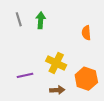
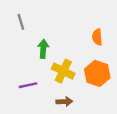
green arrow: (41, 20) -> (43, 49), moved
orange hexagon: (86, 79) -> (97, 73), moved

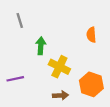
orange hexagon: (97, 73) -> (91, 84), moved
purple line: (28, 85) -> (15, 79), moved

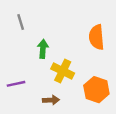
orange semicircle: (91, 35) -> (96, 37), size x1.5
brown arrow: (61, 95) -> (51, 100), moved

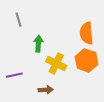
orange hexagon: (96, 90) -> (87, 60), moved

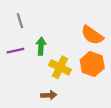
orange semicircle: (87, 33) -> (92, 35), turned -50
purple line: (14, 75) -> (15, 51), moved

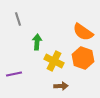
purple line: (15, 51) -> (14, 74), moved
brown arrow: (49, 95) -> (61, 86), moved

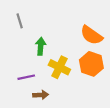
purple line: (14, 74) -> (26, 77), moved
brown arrow: (61, 86) -> (41, 95), moved

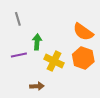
purple line: (26, 77) -> (19, 55), moved

